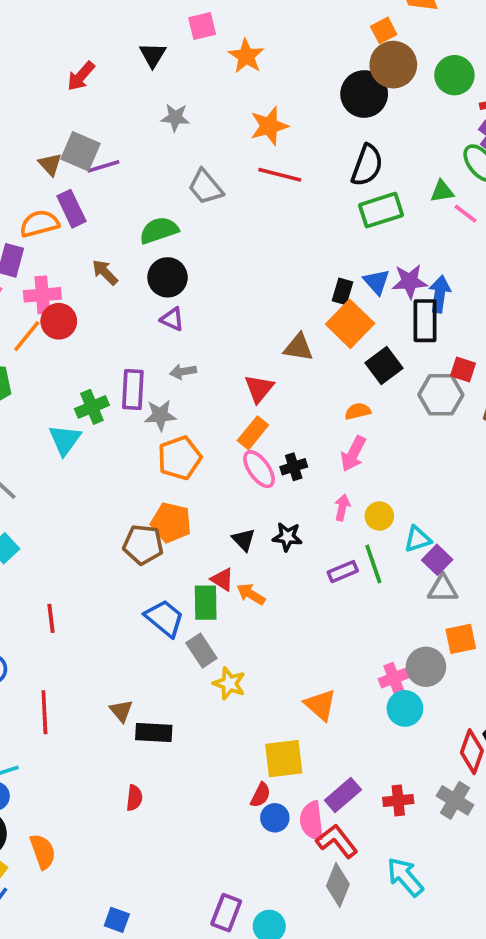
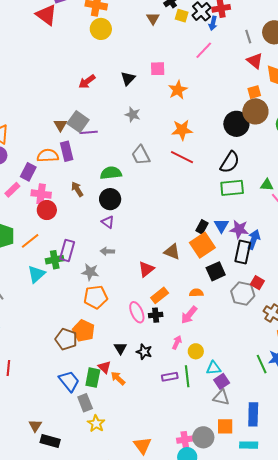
orange line: (27, 336) -> (30, 241), moved
purple rectangle: (133, 390) -> (67, 250), moved
orange rectangle: (253, 433) -> (160, 295), moved

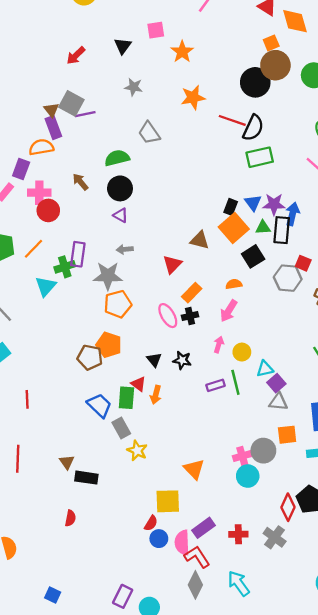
purple rectangle: (67, 151) -> (53, 128), moved
red line: (182, 157) -> (232, 120), moved
green triangle: (267, 185) -> (263, 227), moved
gray star: (90, 272) -> (108, 276), size x1.4
orange arrow: (118, 378) -> (156, 395), turned -112

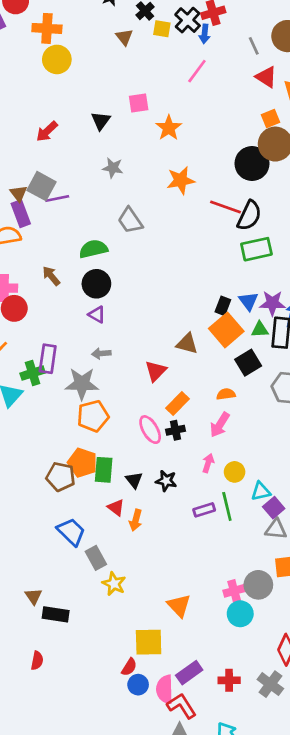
green rectangle: (126, 398) -> (104, 470), moved

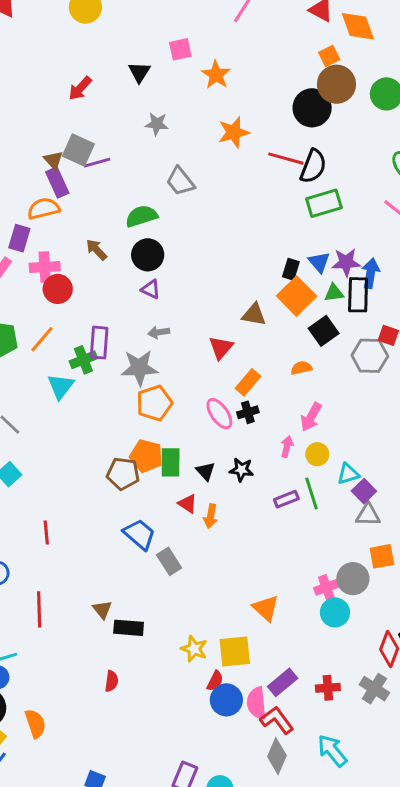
pink arrow: (220, 425) -> (311, 417), moved
yellow star: (114, 584) -> (194, 649), moved
blue circle: (138, 685) -> (226, 700), size x1.4

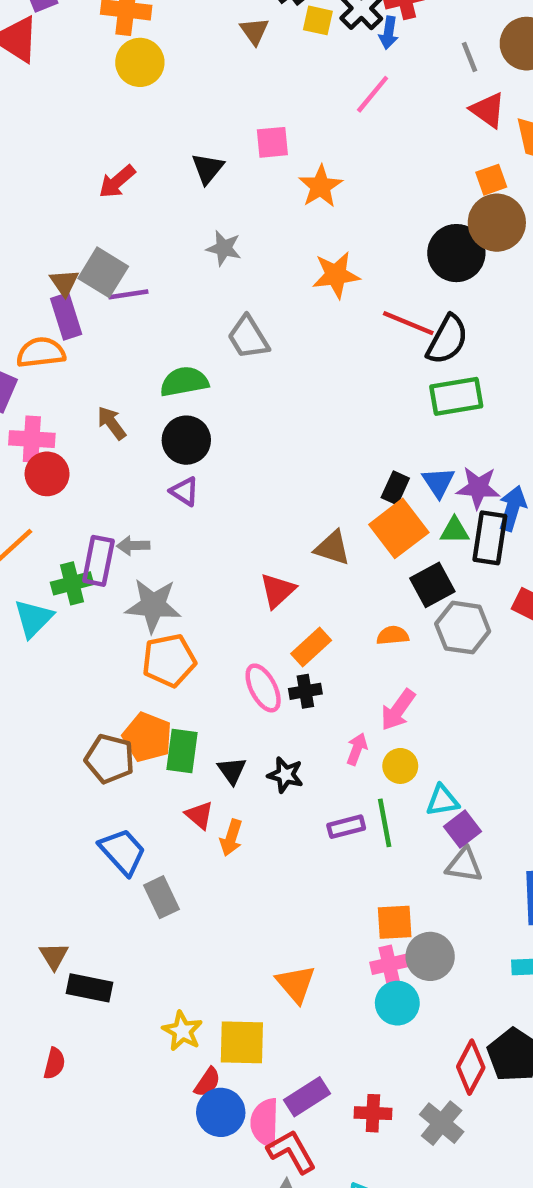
gray arrow: (159, 332) -> (133, 546), moved
gray hexagon: (370, 356) -> (463, 628), moved
orange square: (382, 556) -> (395, 922), moved

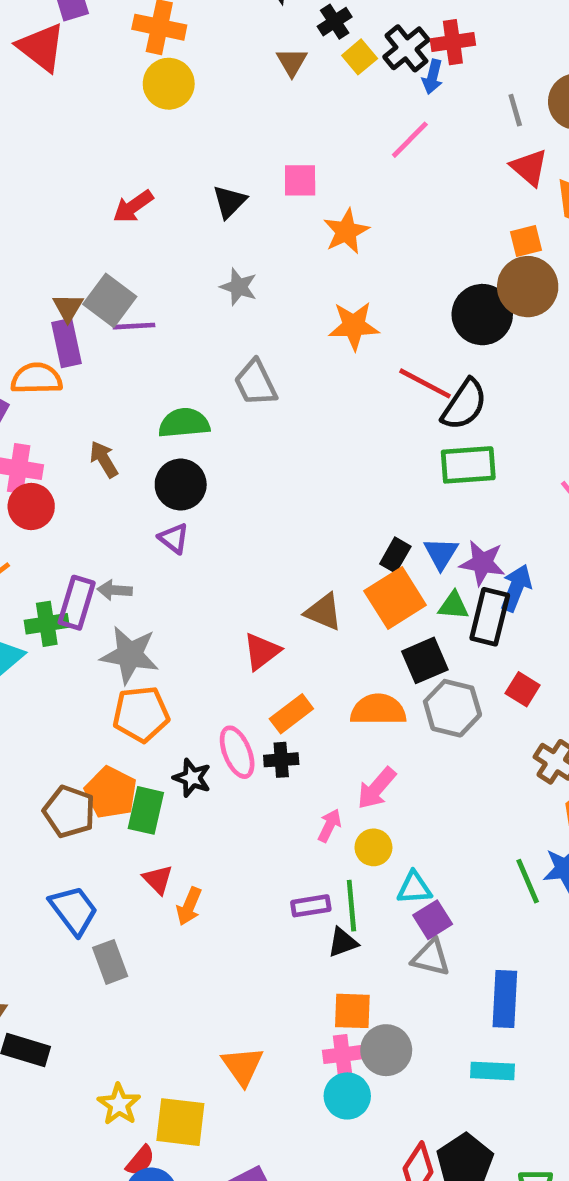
yellow square: (318, 20) -> (360, 57), turned 32
orange semicircle: (393, 635) -> (378, 710), size x1.6
black triangle: (232, 771) -> (343, 942), moved, turned 40
black star: (285, 775) -> (192, 778), moved

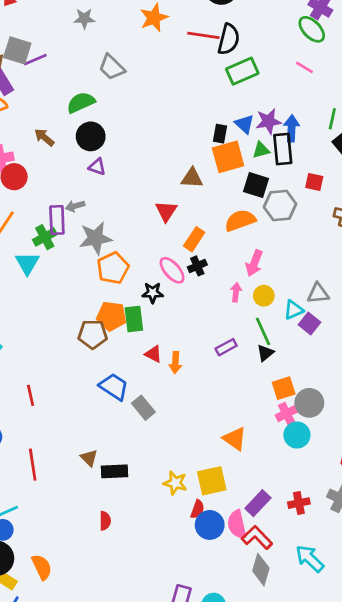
orange square: (395, 598) -> (228, 157), turned 36
black square: (425, 660) -> (256, 185), turned -30
purple rectangle: (311, 906) -> (226, 347), moved
gray triangle: (431, 958) -> (318, 293), moved

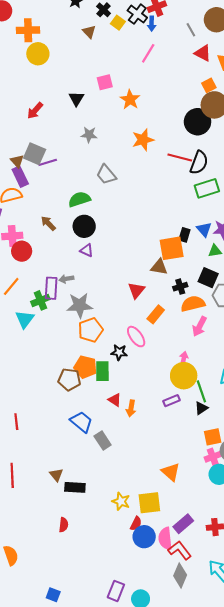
orange square: (228, 157) -> (172, 248), moved
pink arrow: (254, 263) -> (200, 326), moved
black cross: (197, 266) -> (180, 287), moved
yellow circle: (264, 296) -> (184, 376), moved, size x1.6

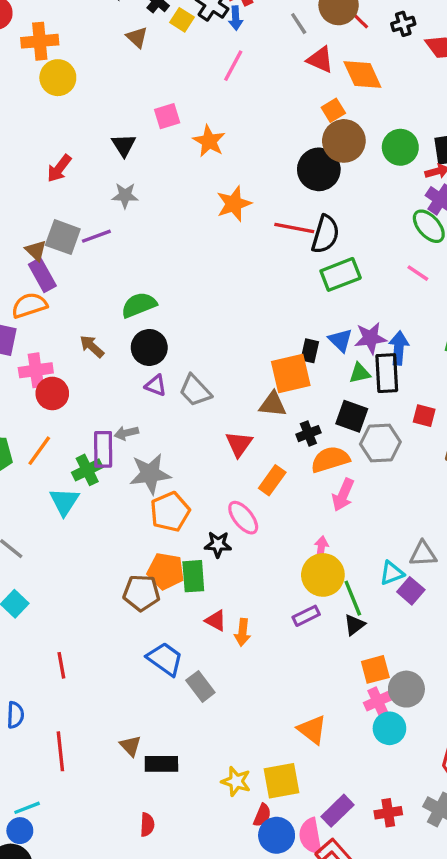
gray star: (89, 135) -> (125, 196), moved
purple line: (48, 162) -> (96, 236), moved
gray trapezoid: (106, 175) -> (195, 391), moved

